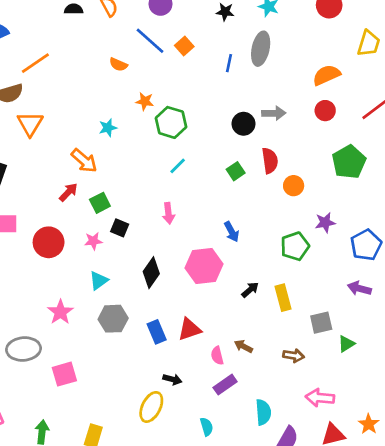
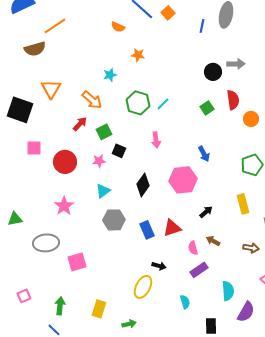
green hexagon: (171, 122) -> (138, 103), moved
orange triangle: (30, 124) -> (51, 89), moved
black arrow: (250, 290) -> (206, 212), moved
pink star: (60, 312) -> (64, 206), moved

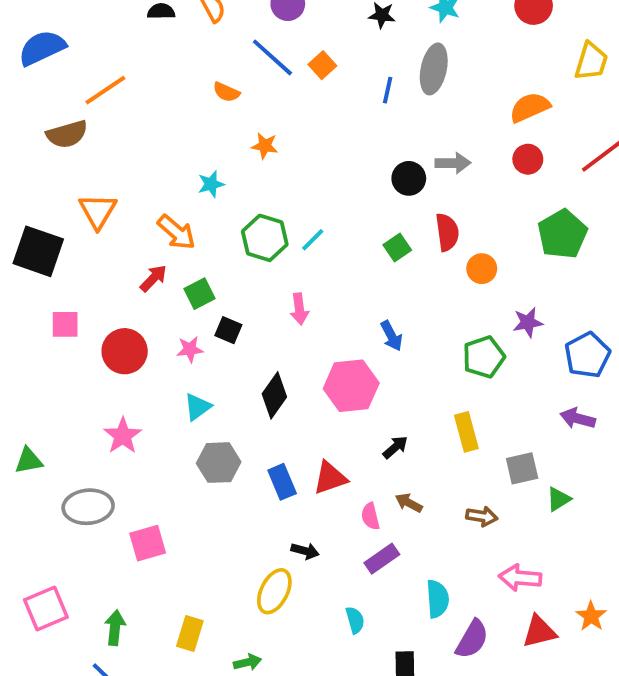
pink square: (24, 296) -> (46, 609), size x1.6

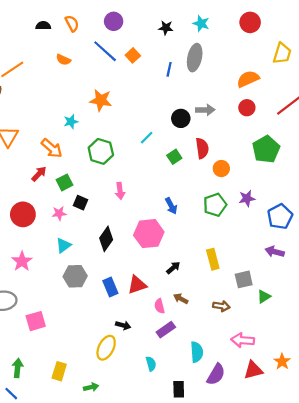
orange semicircle: (226, 92) -> (63, 60), moved
orange star: (265, 146) -> (101, 100), size x1.5
cyan line: (313, 240) -> (147, 138), moved
green pentagon: (484, 357) -> (215, 205), moved

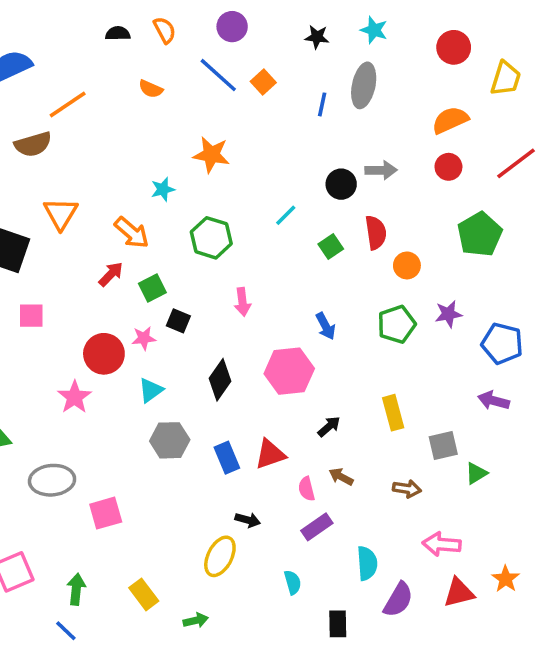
red circle: (250, 22) -> (454, 47), moved
red circle: (23, 214) -> (104, 354), moved
blue pentagon: (280, 217) -> (502, 343), turned -30
pink star: (22, 261) -> (75, 397), moved
yellow rectangle: (59, 371) -> (144, 594), turned -54

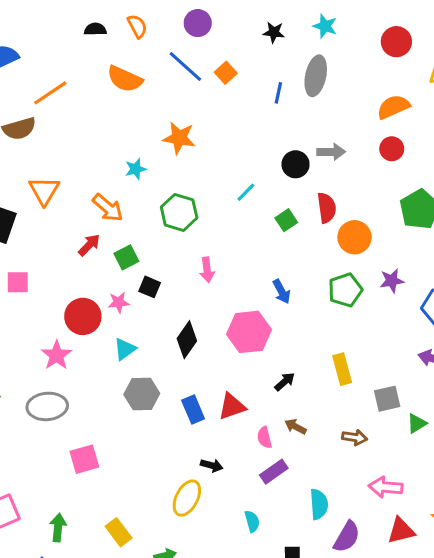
orange semicircle: (151, 89) -> (125, 79), size x1.6
orange circle: (407, 265) -> (355, 237), size x1.4
gray ellipse: (52, 480) -> (47, 406), moved

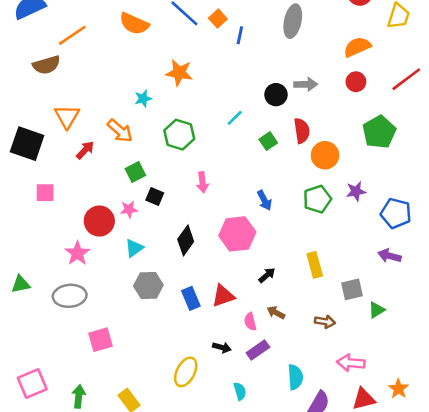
blue line: (278, 93) -> (240, 35), moved
red arrow: (89, 245) -> (85, 150), moved
black arrow: (212, 465) -> (222, 347), moved

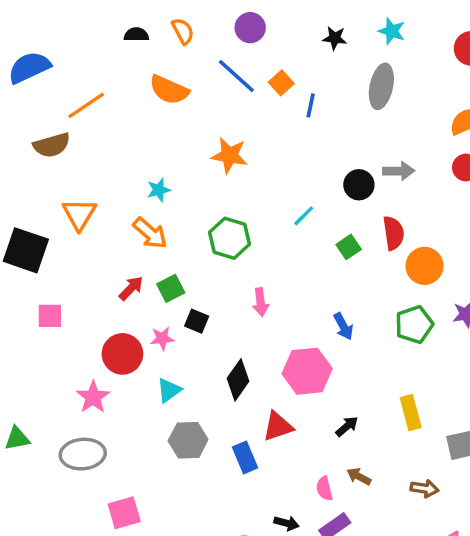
cyan star: (143, 98) -> (159, 190), moved
red arrow: (85, 150) -> (131, 288), moved
red triangle: (223, 296) -> (278, 426), moved

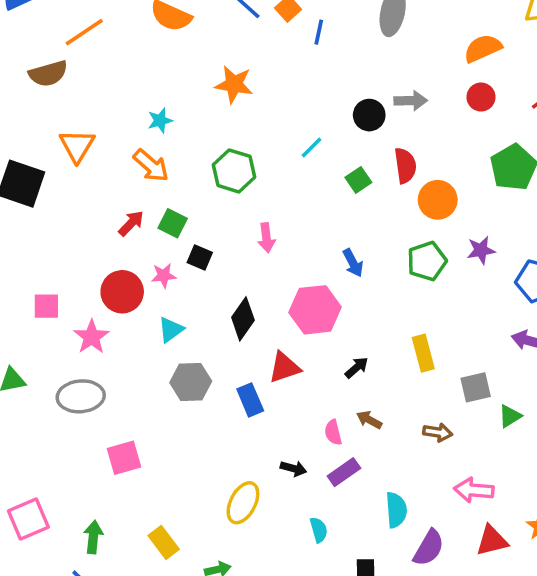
green square: (171, 288) -> (173, 223), turned -36
pink square: (50, 316) -> (46, 306), moved

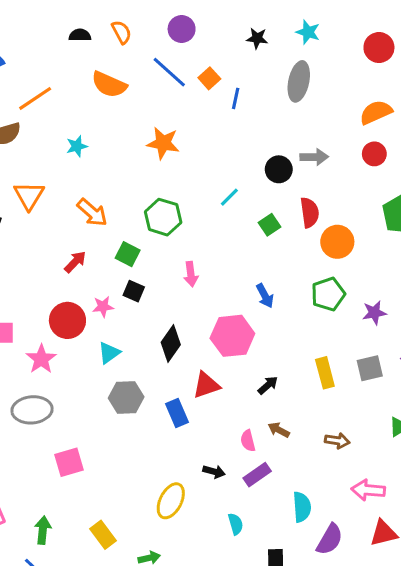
cyan star: (160, 120) -> (77, 146), moved
green square: (173, 223) -> (128, 254), moved
purple star: (481, 250) -> (374, 313), moved
gray square: (476, 387) -> (370, 368), moved

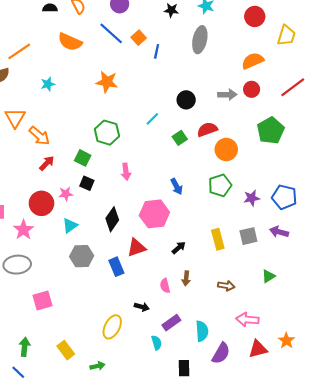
gray arrow: (314, 157) -> (227, 95), moved
orange arrow: (92, 212) -> (39, 136), moved
red semicircle: (310, 212) -> (207, 129), turned -102
brown arrow: (279, 430) -> (186, 278), turned -112
purple rectangle: (257, 475) -> (171, 323), moved

